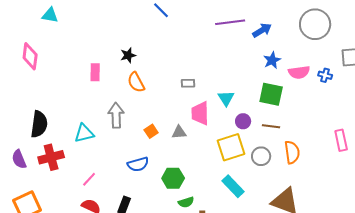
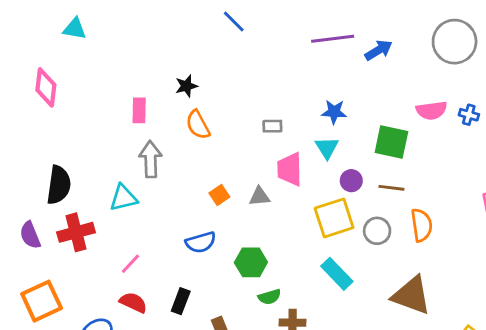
blue star: (272, 60) -> (334, 112), moved, turned 30
gray arrow: (116, 115) -> (151, 159), moved

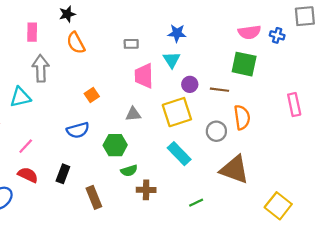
green square: (391, 142) -> (244, 64), moved
gray triangle: (260, 196) -> (133, 114), moved
gray circle: (377, 231) -> (216, 131), moved

